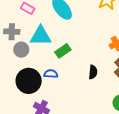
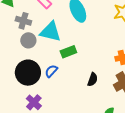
blue semicircle: (51, 74) -> (51, 71), turned -64

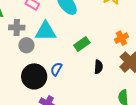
green rectangle: (68, 52) -> (82, 44), moved

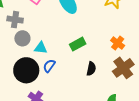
cyan triangle: (46, 31) -> (41, 48), moved, size x0.6
orange cross: (121, 38) -> (118, 43), turned -32

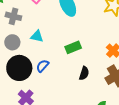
gray circle: (22, 38) -> (12, 42), moved
cyan triangle: (41, 48) -> (37, 36), moved

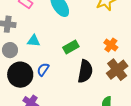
black semicircle: (84, 73) -> (85, 71), size x1.6

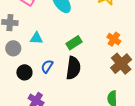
black semicircle: (85, 71) -> (73, 68), moved
black circle: (20, 75) -> (24, 72), size x0.6

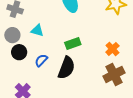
black circle: (24, 72) -> (19, 52), moved

